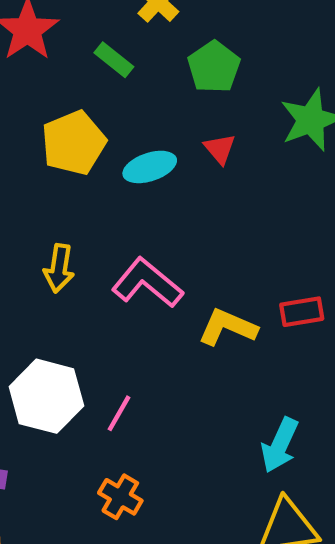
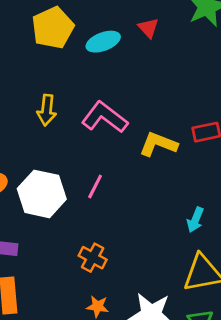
pink line: (119, 413) -> (95, 187), moved
cyan arrow: (280, 445) -> (195, 220), size x0.7

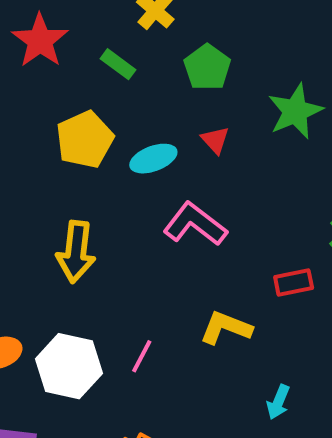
yellow arrow: (47, 110) -> (76, 252), size x1.4
pink L-shape: (105, 117) -> (195, 224), moved
yellow L-shape: (158, 144) -> (226, 328), moved

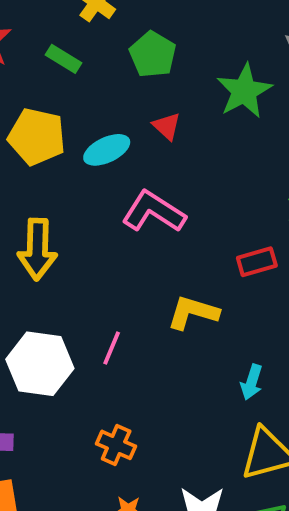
yellow pentagon: (85, 140) -> (37, 137), turned -30

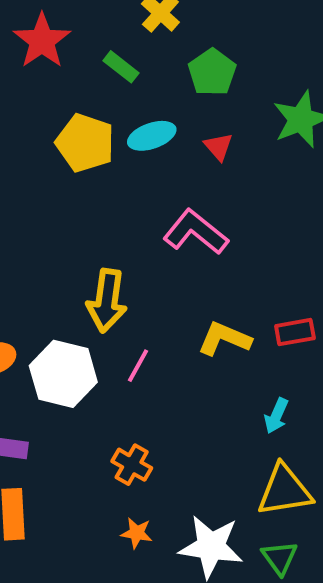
cyan ellipse: (107, 150) -> (152, 136), moved
yellow arrow: (37, 249) -> (107, 301), moved
red rectangle: (257, 262) -> (295, 332), moved

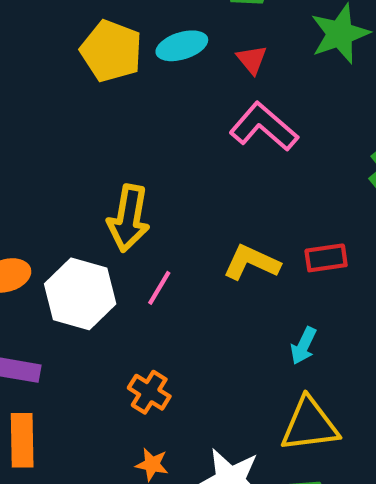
pink L-shape: (196, 232) -> (264, 127), moved

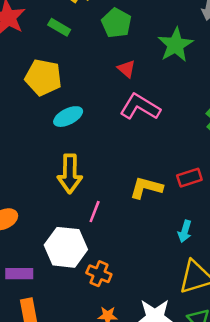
cyan ellipse: (182, 46) -> (68, 117), moved
white hexagon: (80, 294) -> (66, 247), moved

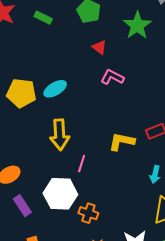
yellow pentagon: (43, 77) -> (21, 93), moved
pink L-shape: (140, 107) -> (112, 77), size x0.7
purple rectangle: (19, 274) -> (22, 206), moved, turned 60

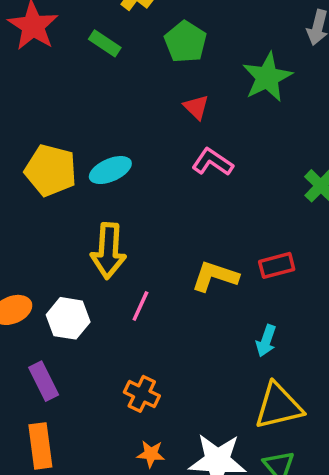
white hexagon: (60, 194) -> (68, 318), moved, size x0.7
purple rectangle: (22, 206) -> (44, 381), moved

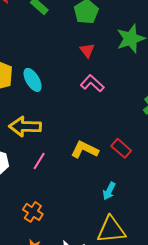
cyan ellipse: (110, 170) -> (33, 80), turned 75
yellow arrow: (108, 251) -> (25, 127), turned 80
red rectangle: (277, 265) -> (121, 148), turned 48

